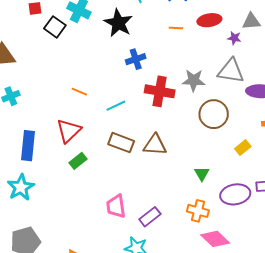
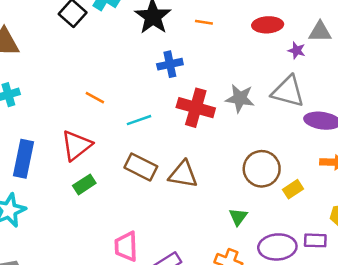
orange line: (176, 28) -> (204, 22), moved
brown circle: (214, 114) -> (262, 169), moved

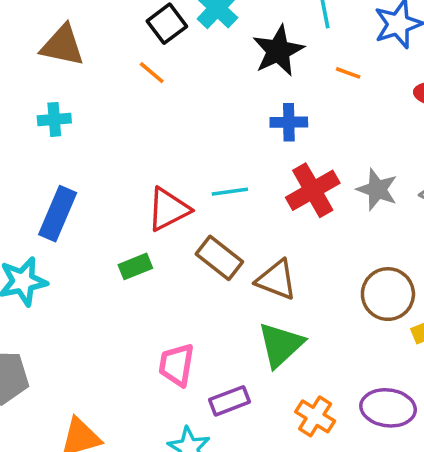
orange line: (95, 98) -> (152, 73), moved
red cross: (196, 108) -> (313, 190), turned 33
red triangle: (76, 145) -> (168, 209), moved
green triangle: (238, 217) -> (281, 345), moved, size x1.8

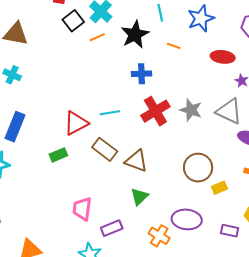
orange line: (152, 73) -> (97, 37), moved, turned -63
cyan cross: (54, 119) -> (12, 75), turned 30
green triangle: (281, 345) -> (139, 197), size x0.7
purple ellipse: (388, 408) -> (187, 219), moved

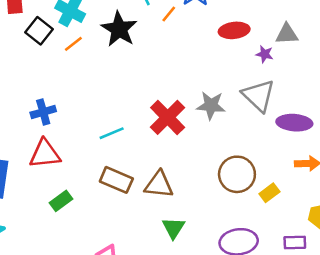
orange line: (174, 46) -> (169, 14), moved, turned -56
blue cross: (142, 74) -> (43, 112), moved
gray triangle: (229, 111) -> (258, 96), turned 32
red triangle: (76, 123) -> (45, 154), moved, turned 36

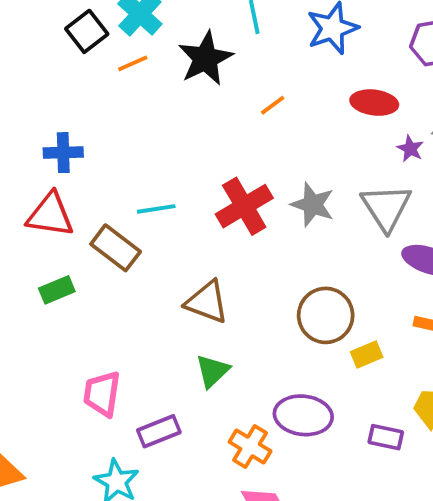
orange line: (169, 14) -> (273, 105), moved
brown rectangle: (116, 180) -> (116, 248), moved

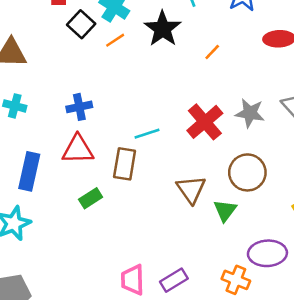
brown rectangle: (116, 248) -> (125, 164), turned 72
brown triangle: (207, 302) -> (191, 189), turned 44
brown circle: (326, 315) -> (247, 172), moved
green triangle: (212, 371) -> (225, 210), moved
pink trapezoid: (102, 394) -> (133, 280), moved

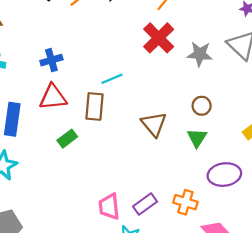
red cross: (205, 122) -> (159, 38), moved
brown circle: (247, 172) -> (202, 106), size x0.6
green triangle: (225, 210) -> (197, 138), moved
orange cross: (236, 280) -> (185, 202), moved

